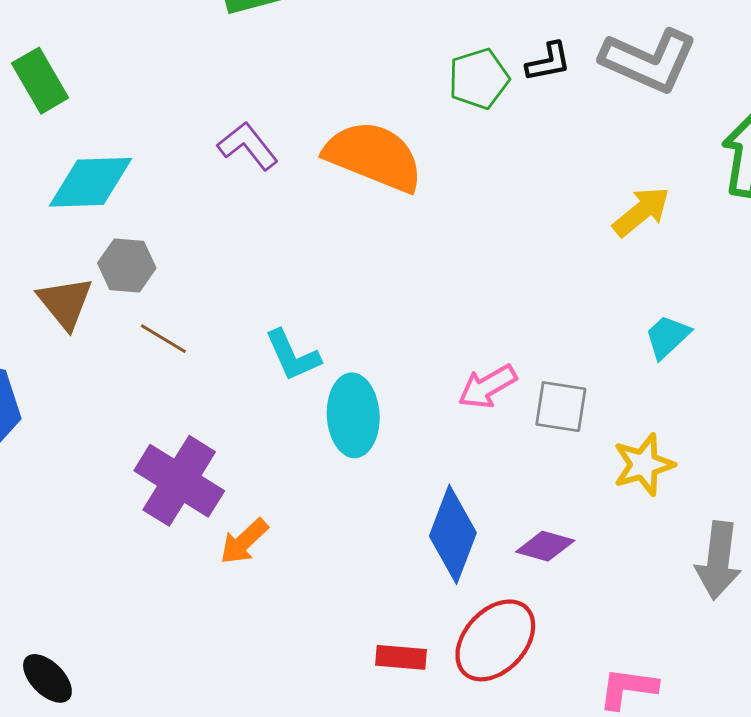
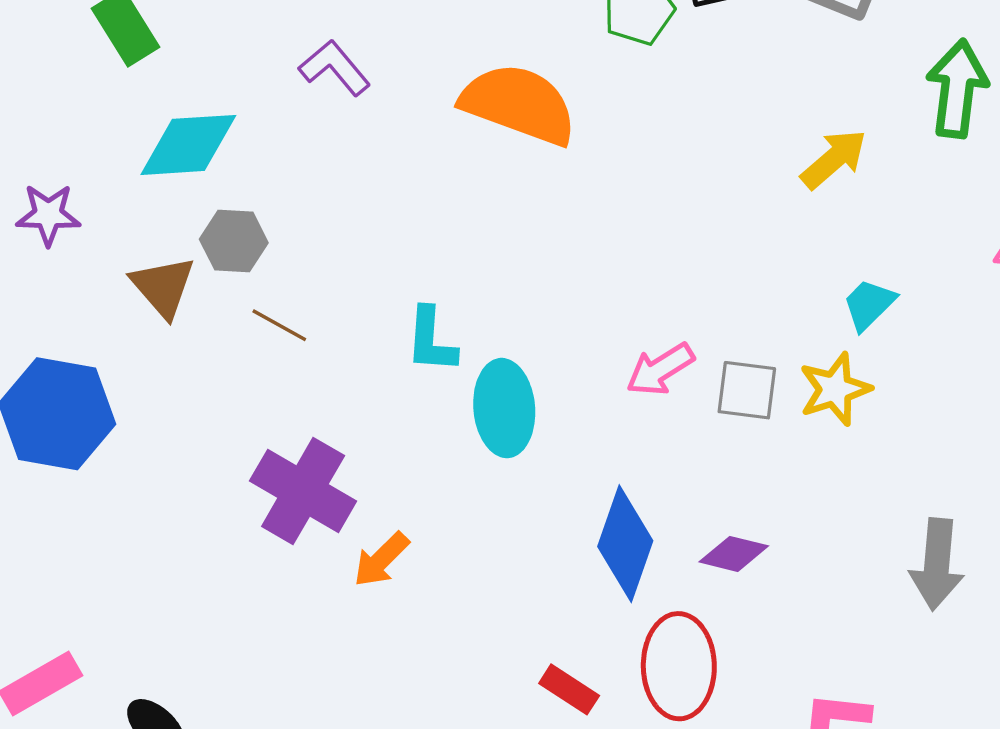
purple L-shape: (248, 146) -> (335, 68), moved
cyan L-shape: (293, 355) -> (431, 340), turned 30
yellow star: (644, 465) -> (835, 389), moved
red ellipse: (495, 640) -> (679, 666), turned -42
red rectangle: (401, 657) -> (569, 689), turned 30

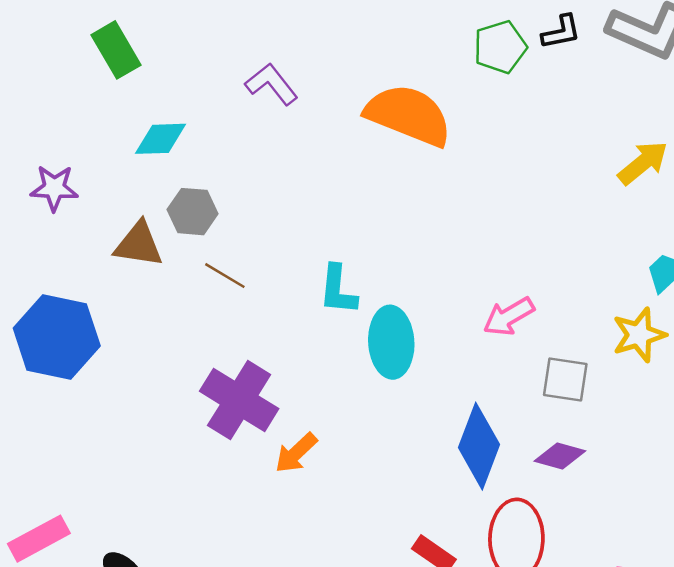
cyan diamond: (188, 145) -> (160, 139), size x0.7
brown triangle: (163, 287) -> (139, 244), turned -42
gray square: (747, 390) -> (565, 380), moved

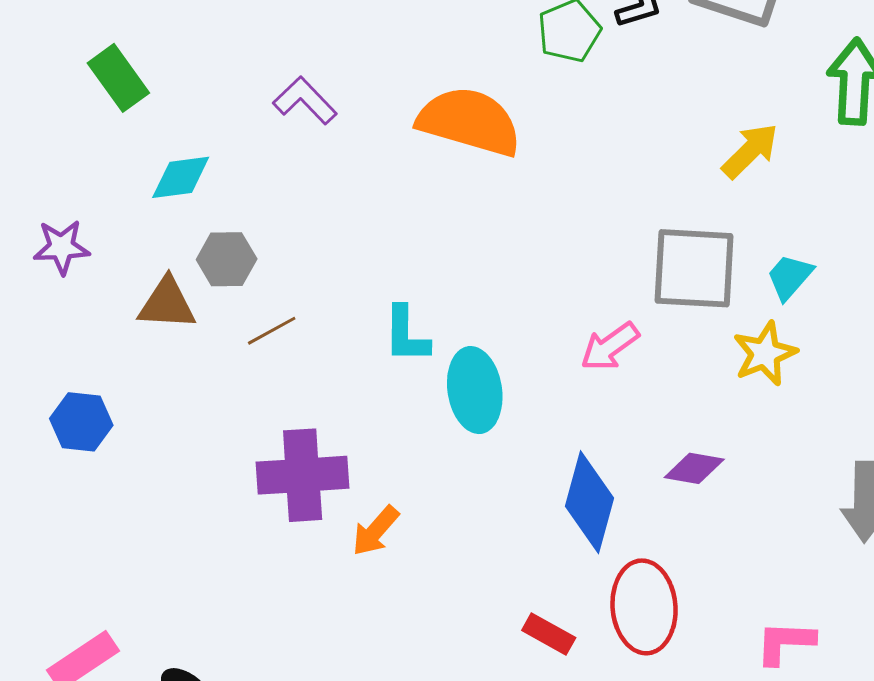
brown line: (225, 276) -> (272, 331), turned -54
blue hexagon: (57, 337) -> (81, 422), size x0.6
gray square: (565, 380) -> (694, 268), moved, size x1.6
purple cross: (239, 400) -> (303, 475), turned -30
purple diamond: (560, 456) -> (694, 468), moved

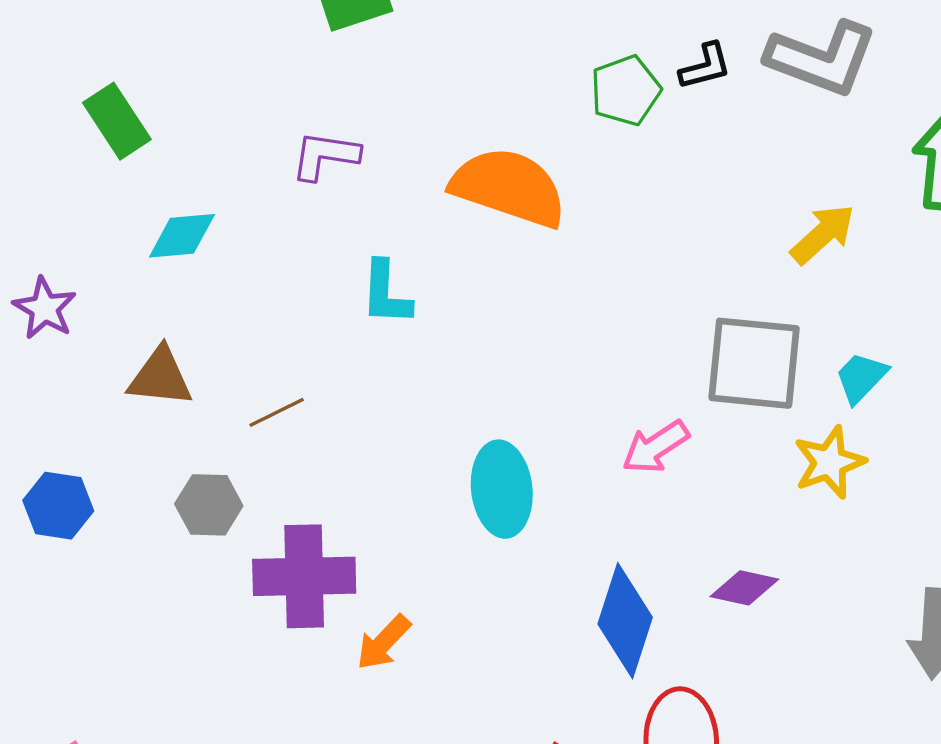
purple L-shape: (305, 101) -> (325, 156), turned -40
purple star: (62, 247) -> (45, 308), turned 30
gray hexagon: (227, 259) -> (209, 505), moved
cyan L-shape: (406, 335) -> (386, 293), moved

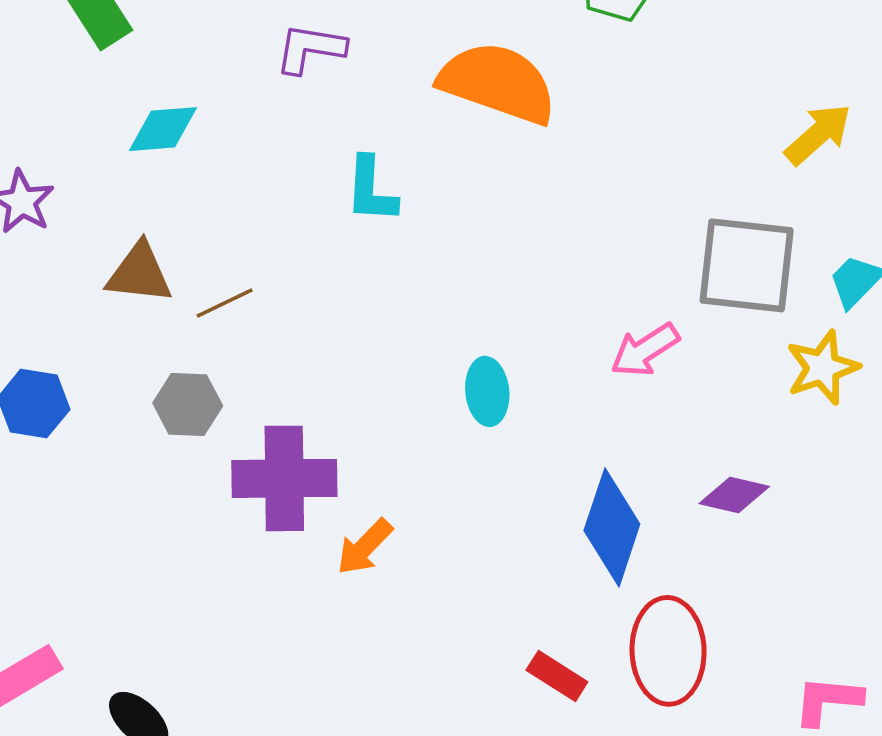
brown line: (277, 412) -> (225, 303), moved
cyan ellipse: (502, 489) -> (487, 391), size x0.7

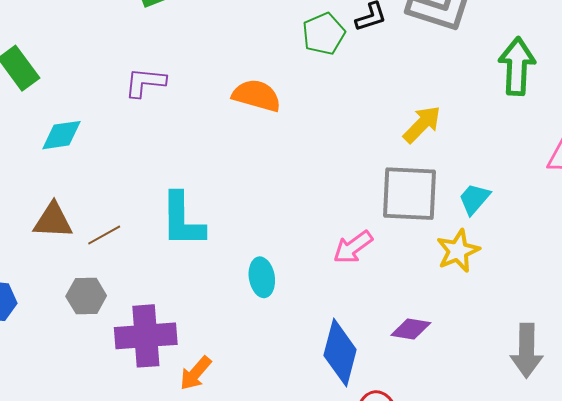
orange semicircle: (498, 83) -> (257, 96), size x0.7
yellow arrow: (818, 134) -> (422, 124), moved
cyan L-shape: (371, 190) -> (182, 220), moved, size x1.4

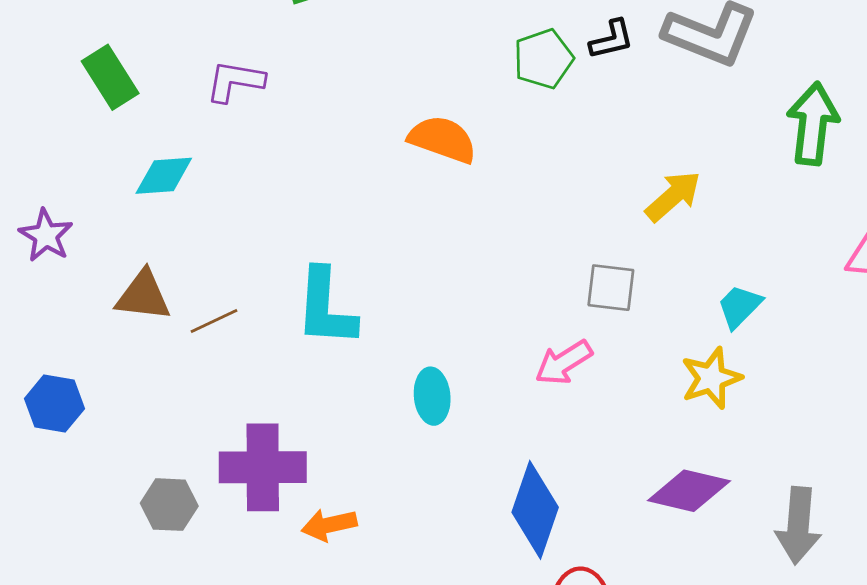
purple L-shape: (145, 82) -> (235, 81), moved
gray square: (410, 194) -> (611, 288), moved, size x0.6
gray hexagon: (86, 296) -> (169, 505), moved
purple diamond: (411, 329) -> (689, 491), moved, size x1.4
orange arrow: (195, 373) -> (329, 525), turned 33

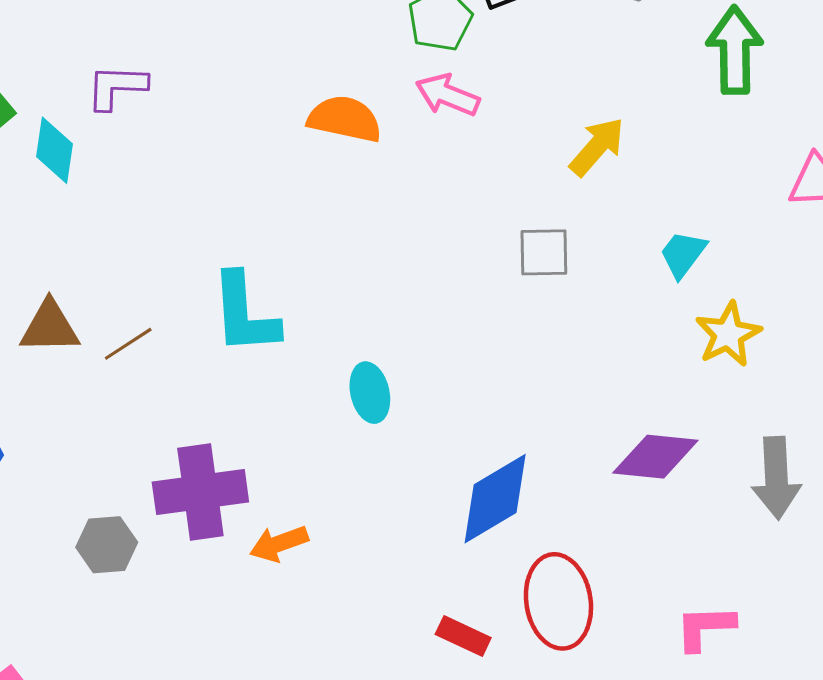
cyan diamond: (164, 176) -> (54, 150), moved, turned -70
pink arrow: (564, 363) -> (447, 95), moved, turned 62
yellow star: (711, 378) -> (728, 334), moved
blue diamond: (535, 510) -> (495, 499), turned 48

